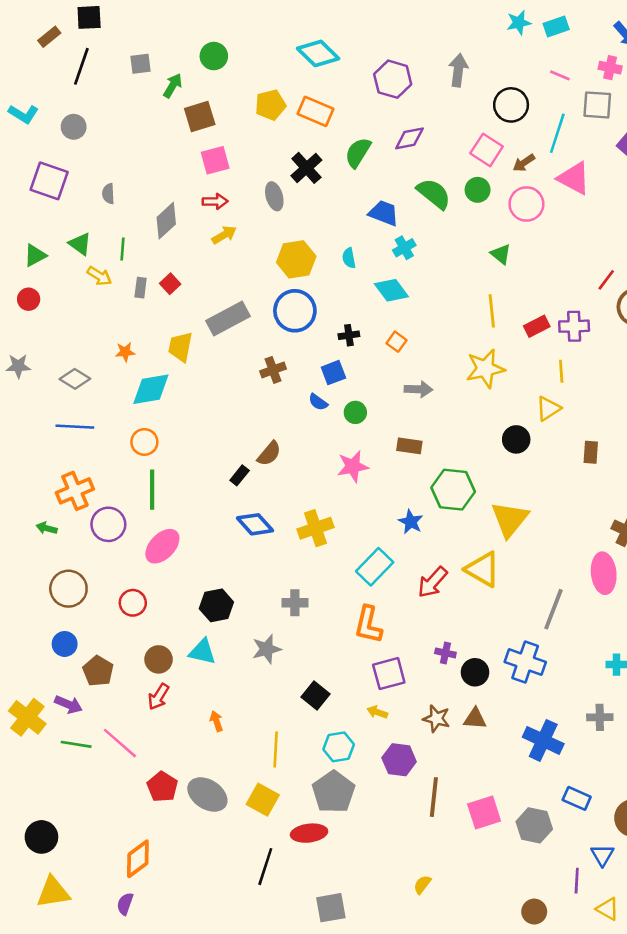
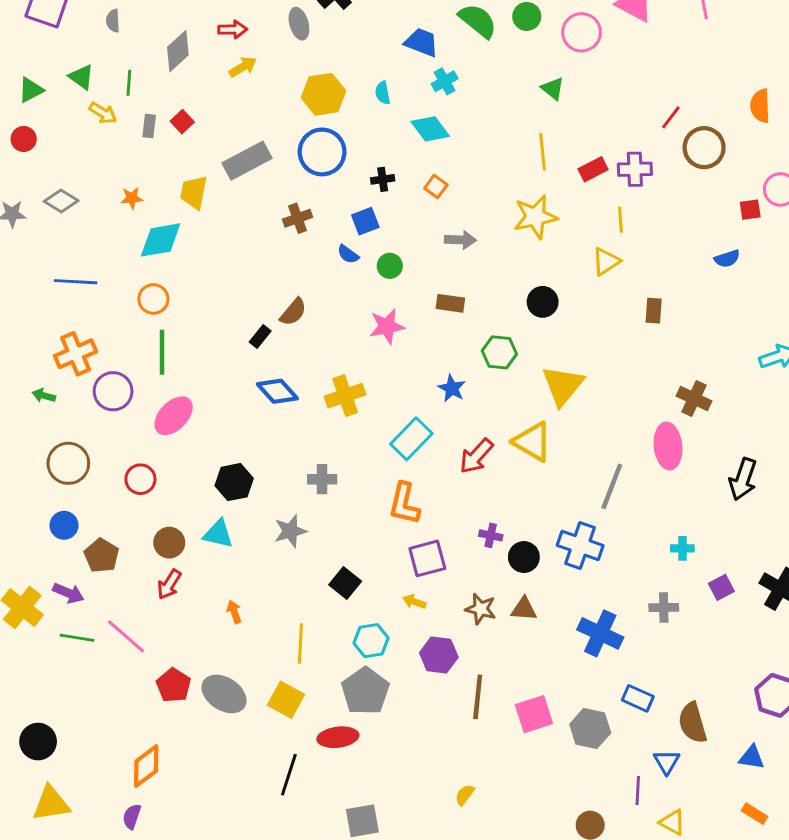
gray diamond: (75, 379) -> (61, 201), moved
black circle: (516, 439) -> (543, 302), moved
green hexagon: (453, 490) -> (499, 352), size x0.7

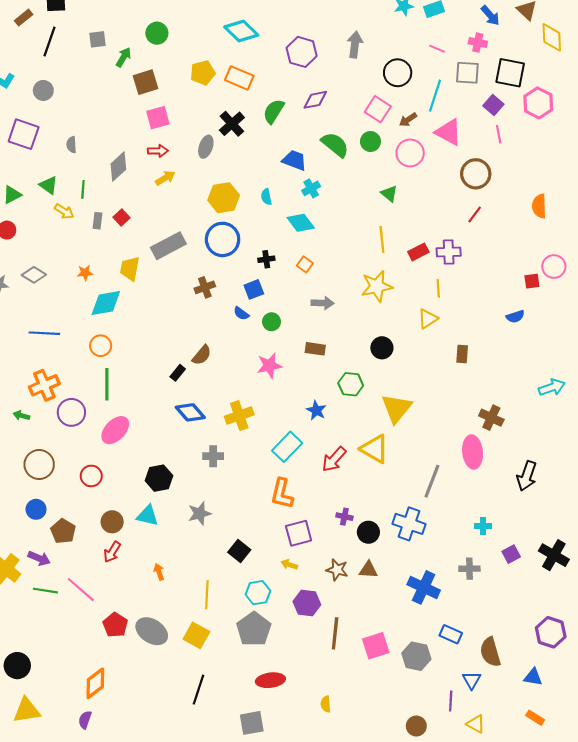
gray ellipse: (299, 24) -> (206, 147), turned 35
brown circle: (704, 148) -> (476, 174), moved
gray cross: (322, 479) -> (213, 456), moved
red ellipse: (338, 737) -> (270, 680), moved
yellow semicircle: (465, 795) -> (326, 704), turned -42

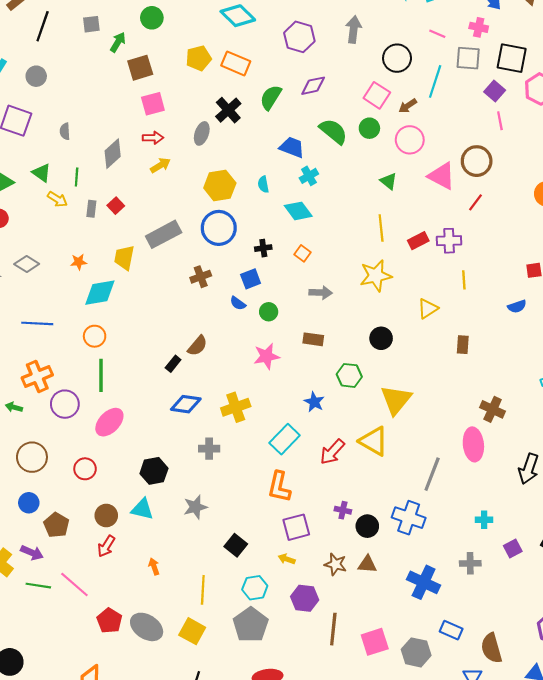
pink triangle: (449, 132) -> (442, 176), moved
yellow line: (438, 288) -> (464, 280), moved
blue diamond: (190, 412) -> (186, 404), turned -40

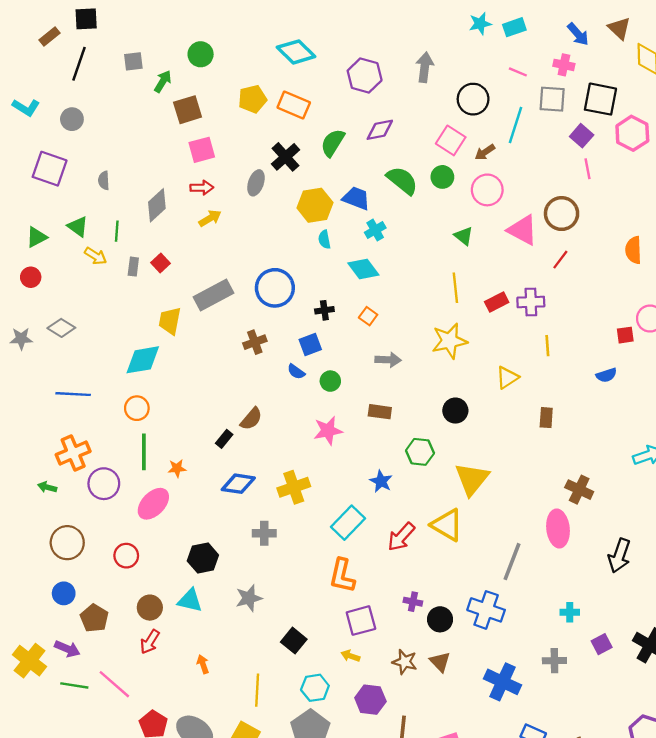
yellow hexagon: (220, 185) -> (315, 205), moved
orange star: (79, 262) -> (177, 468), moved
brown triangle: (367, 564) -> (440, 662), turned 42

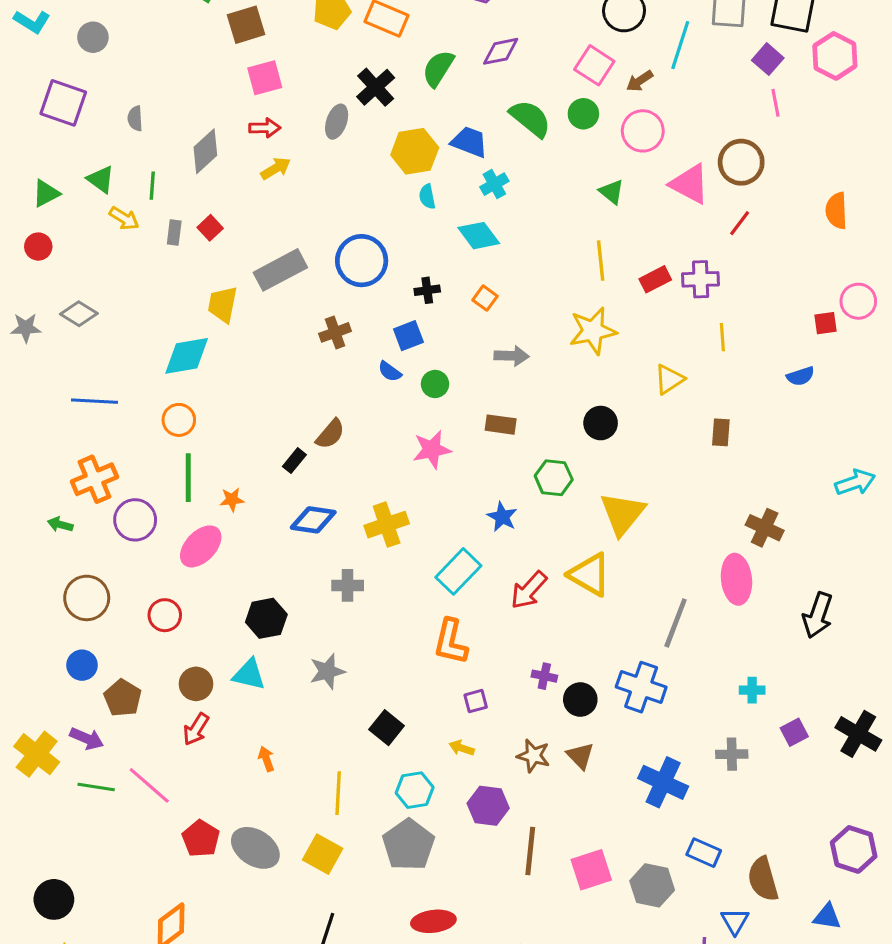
purple square: (361, 621) -> (476, 701), size x0.6

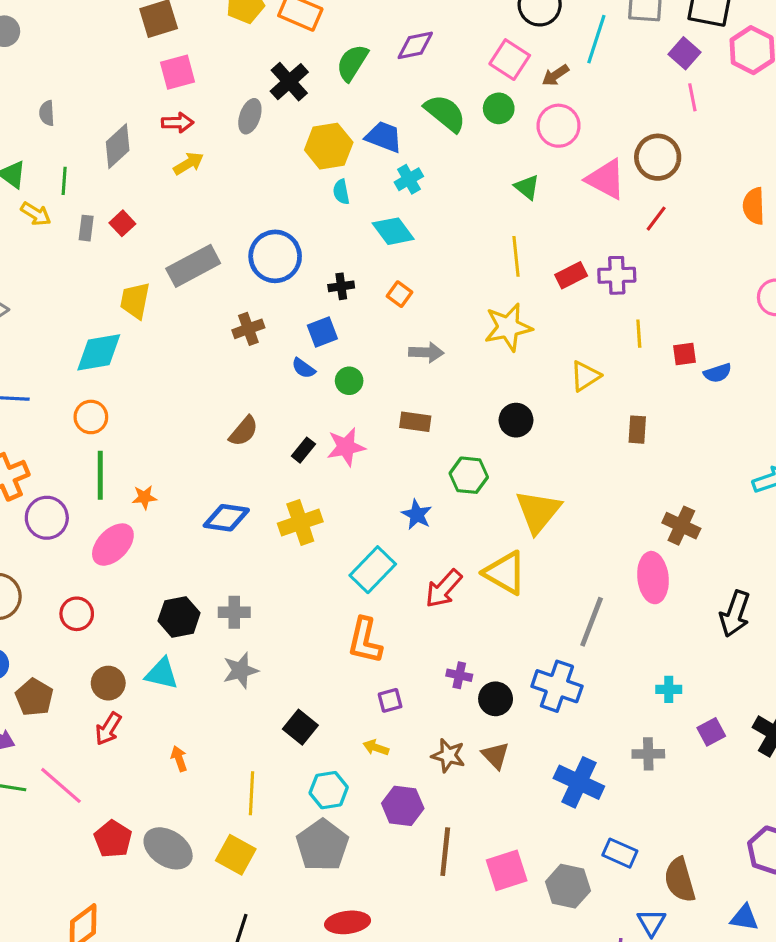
red square: (826, 323) -> (684, 354), moved
black rectangle: (294, 461) -> (303, 450), moved
gray cross: (348, 585) -> (234, 612), moved

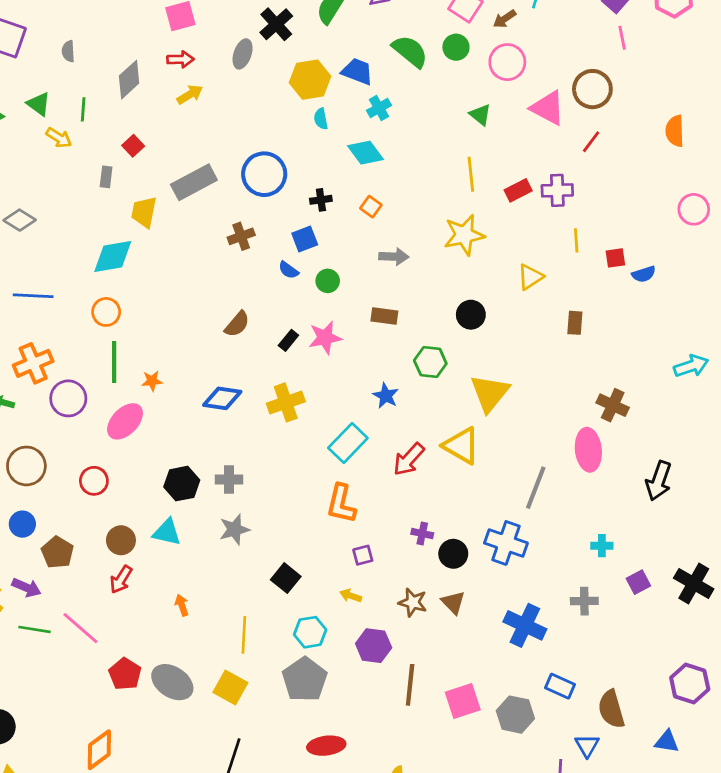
gray rectangle: (86, 228) -> (106, 177), moved

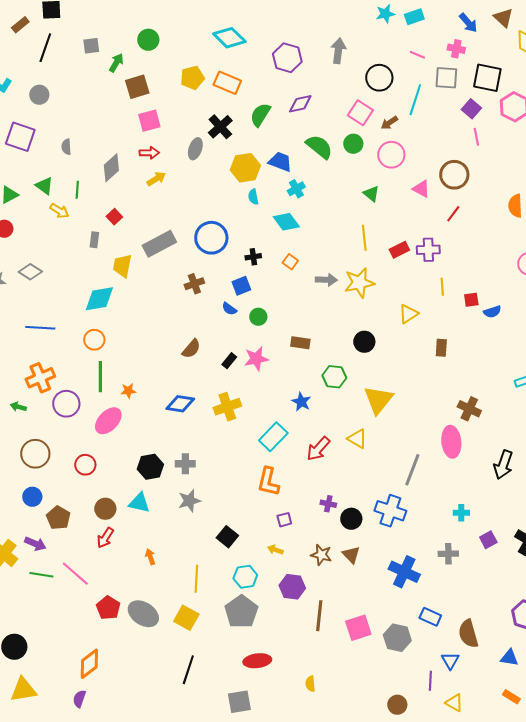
pink triangle: (548, 108) -> (421, 189), size x0.7
gray arrow: (394, 257) -> (326, 280), moved
yellow triangle: (461, 446) -> (357, 439), size x0.7

